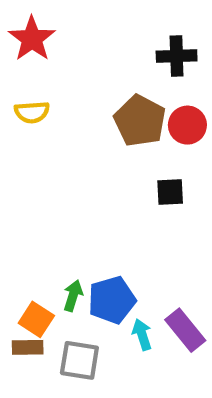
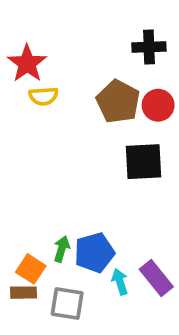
red star: (32, 39) -> (27, 63), moved
yellow semicircle: (32, 112) -> (43, 96), moved
black square: (170, 192) -> (144, 162), size x1.6

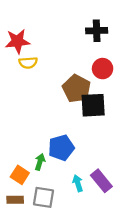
red star: (27, 63) -> (17, 41), turned 30
brown pentagon: (118, 102) -> (77, 89), moved
blue pentagon: (94, 253) -> (61, 148), moved
brown rectangle: (23, 293) -> (15, 200), moved

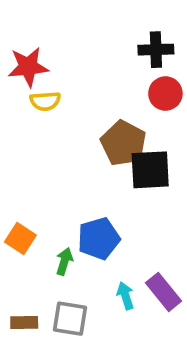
red circle: (103, 69) -> (165, 93), moved
orange square: (20, 175) -> (20, 239), moved

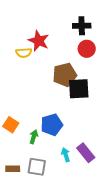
red star: (28, 67) -> (39, 41), moved, turned 30
brown pentagon: (123, 143) -> (65, 75), turned 30

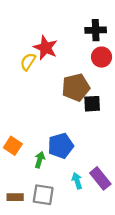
yellow semicircle: (24, 53) -> (28, 62), turned 126
black square: (79, 89) -> (92, 104), size x0.7

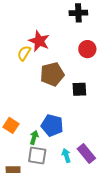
black cross: (96, 30) -> (78, 13), moved
brown pentagon: (76, 87) -> (52, 74), moved
blue pentagon: (61, 146) -> (52, 125), turned 30
gray square: (43, 195) -> (37, 156), moved

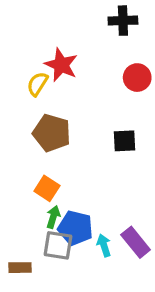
brown pentagon: (52, 74) -> (52, 133), moved, turned 30
orange square: (11, 125) -> (47, 188), moved
blue pentagon: (52, 125) -> (75, 228), moved

